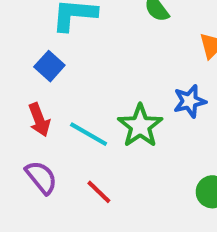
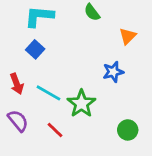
blue square: (49, 66) -> (35, 49), moved
green star: (140, 126) -> (81, 104), moved

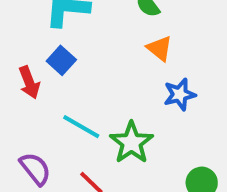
orange triangle: (128, 36) -> (160, 48), moved, turned -36
red arrow: (17, 84) -> (29, 82), moved

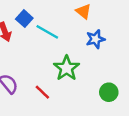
cyan line: (81, 127) -> (47, 32), moved

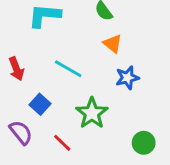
blue square: (24, 19) -> (40, 104), moved

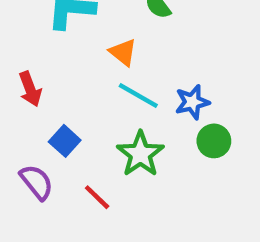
orange triangle: (113, 44) -> (123, 52), moved
cyan line: (68, 69) -> (138, 96), moved
green circle: (144, 143) -> (214, 141), moved

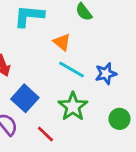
blue square: (65, 141) -> (25, 98), size x1.4
green circle: (214, 141) -> (119, 119), moved

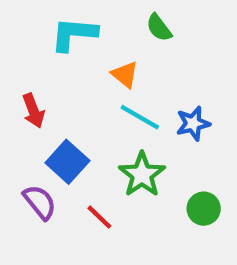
green circle: (119, 119) -> (204, 209), moved

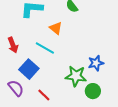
cyan line: (140, 117) -> (45, 48), moved
blue star: (193, 123) -> (96, 63), moved
green star: (142, 175) -> (76, 76), moved, turned -30

